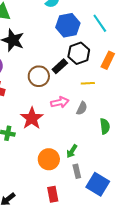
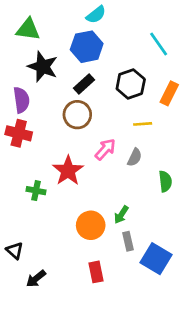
blue hexagon: (68, 25) -> (87, 47), moved
black rectangle: (60, 66) -> (84, 84), moved
pink arrow: (60, 102) -> (105, 149), turned -36

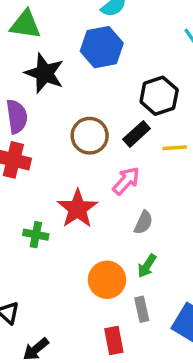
black rectangle: (84, 84) -> (137, 134), moved
gray semicircle: (135, 157) -> (143, 222), moved
gray rectangle: (128, 241) -> (142, 309), moved

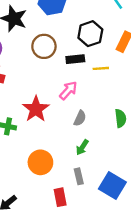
black rectangle: (137, 134) -> (75, 59), turned 36
brown circle: (90, 136) -> (44, 46), moved
orange circle: (107, 280) -> (40, 162), moved

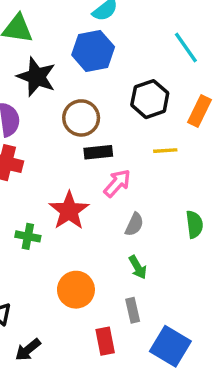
black rectangle: (75, 59) -> (98, 152), moved
green arrow: (82, 147) -> (138, 267), turned -63
blue square: (112, 186) -> (170, 346), moved

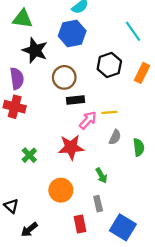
yellow line: (165, 151) -> (109, 112), moved
red star: (69, 211) -> (71, 147), moved, turned 30
gray semicircle: (134, 224) -> (115, 137), moved
green cross: (28, 236) -> (29, 155), turned 35

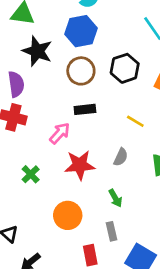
brown circle: (64, 77) -> (81, 71), moved
yellow line: (109, 112) -> (135, 121), moved, turned 35
pink arrow: (88, 120) -> (60, 133), moved
gray semicircle: (115, 137) -> (121, 157), moved

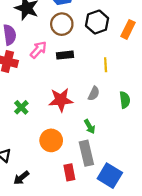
yellow line: (135, 121) -> (106, 65), turned 56
pink arrow: (60, 133) -> (38, 50), moved
gray rectangle: (111, 231) -> (86, 153), size x1.6

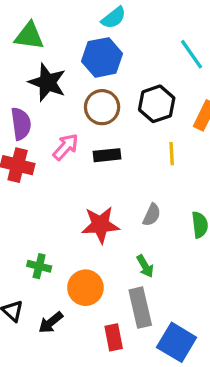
yellow line: (106, 65) -> (172, 154), moved
green cross: (21, 107) -> (39, 266), moved, turned -32
black arrow: (21, 178) -> (51, 322), moved

